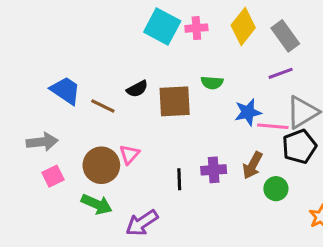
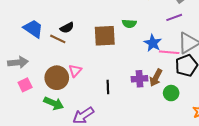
black semicircle: (137, 89) -> (67, 28), moved
blue star: (248, 112) -> (153, 43), turned -30
purple cross: (214, 170) -> (139, 79), moved

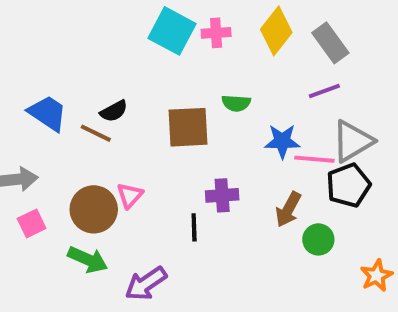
blue star: (153, 43) -> (282, 141), turned -30
purple cross: (139, 79) -> (222, 195), moved

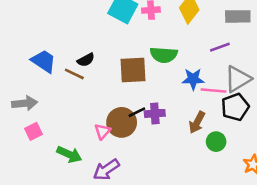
gray rectangle: (330, 43) -> (238, 16), moved, turned -55
green semicircle: (236, 103) -> (164, 55), size x1.5
pink triangle: (130, 195) -> (102, 131), moved
brown circle: (94, 209) -> (122, 122), moved
black line: (194, 227) -> (137, 112), moved, turned 66

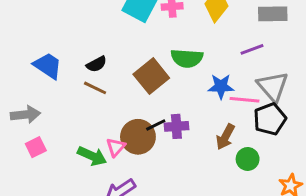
brown square: (133, 70) -> (151, 76), turned -36
brown line: (74, 74) -> (95, 88), moved
gray triangle: (238, 79) -> (273, 86), turned -40
green arrow: (69, 154) -> (92, 156), moved

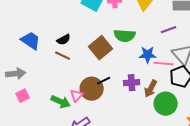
purple cross: (176, 126) -> (132, 83), moved
green circle: (248, 159) -> (166, 104), size x1.5

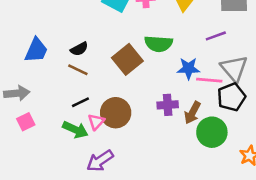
blue trapezoid: (31, 41) -> (36, 50), turned 80
black line: (104, 81) -> (80, 102), moved

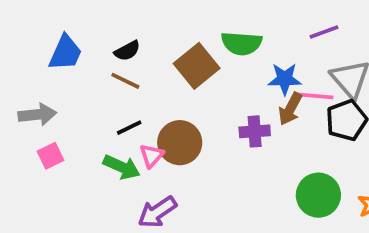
brown arrow: (192, 113) -> (290, 109), moved
green circle: (212, 132) -> (318, 195), moved

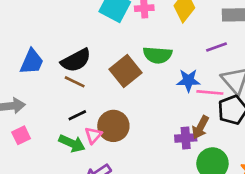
black semicircle: (127, 51) -> (76, 60), size x1.6
brown arrow: (290, 109) -> (200, 127), moved
purple cross: (255, 131) -> (186, 138), moved

